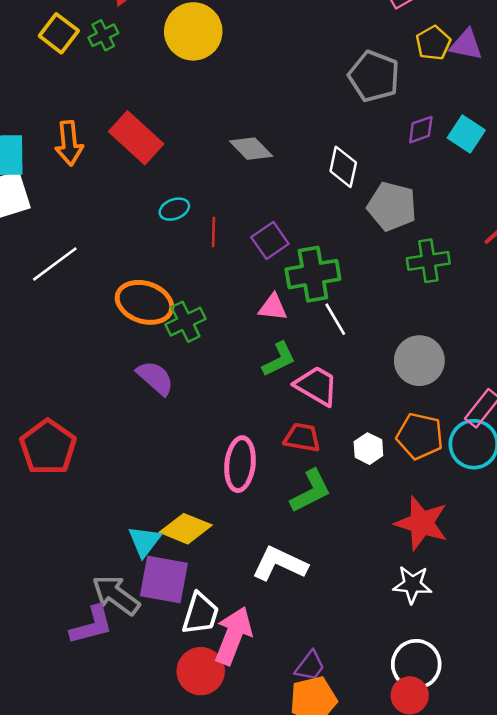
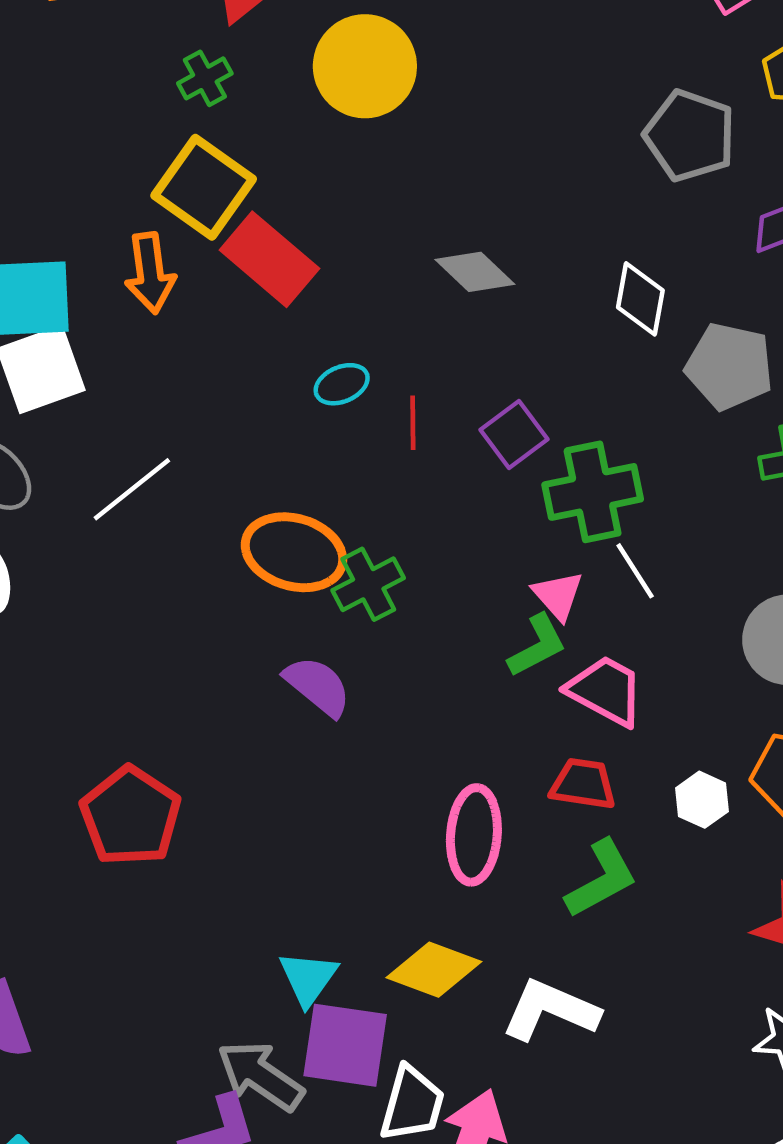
yellow square: (59, 33) -> (204, 187), moved, size x1.4
pink triangle: (273, 307) -> (558, 595), moved, turned 44
yellow diamond: (186, 529) -> (434, 970), moved

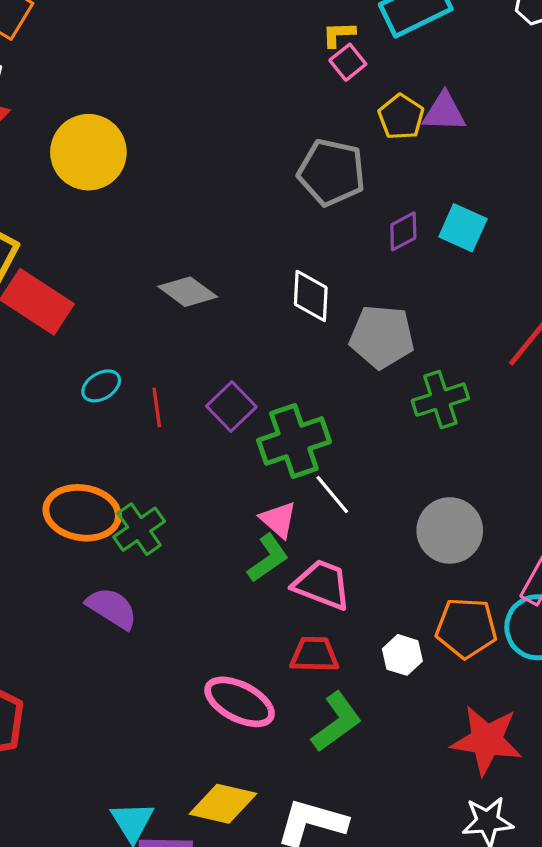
pink ellipse: (474, 835) -> (240, 702), turned -60

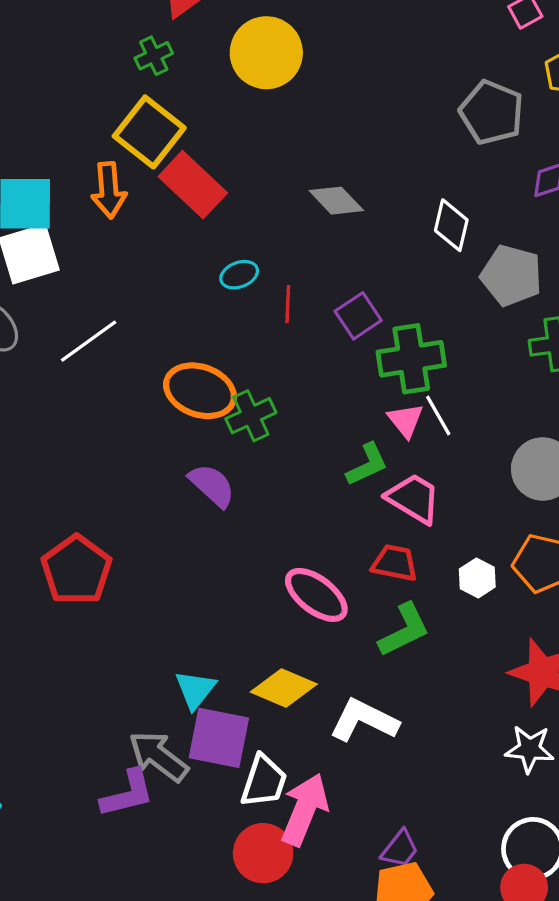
pink triangle: (278, 520) -> (406, 420), moved

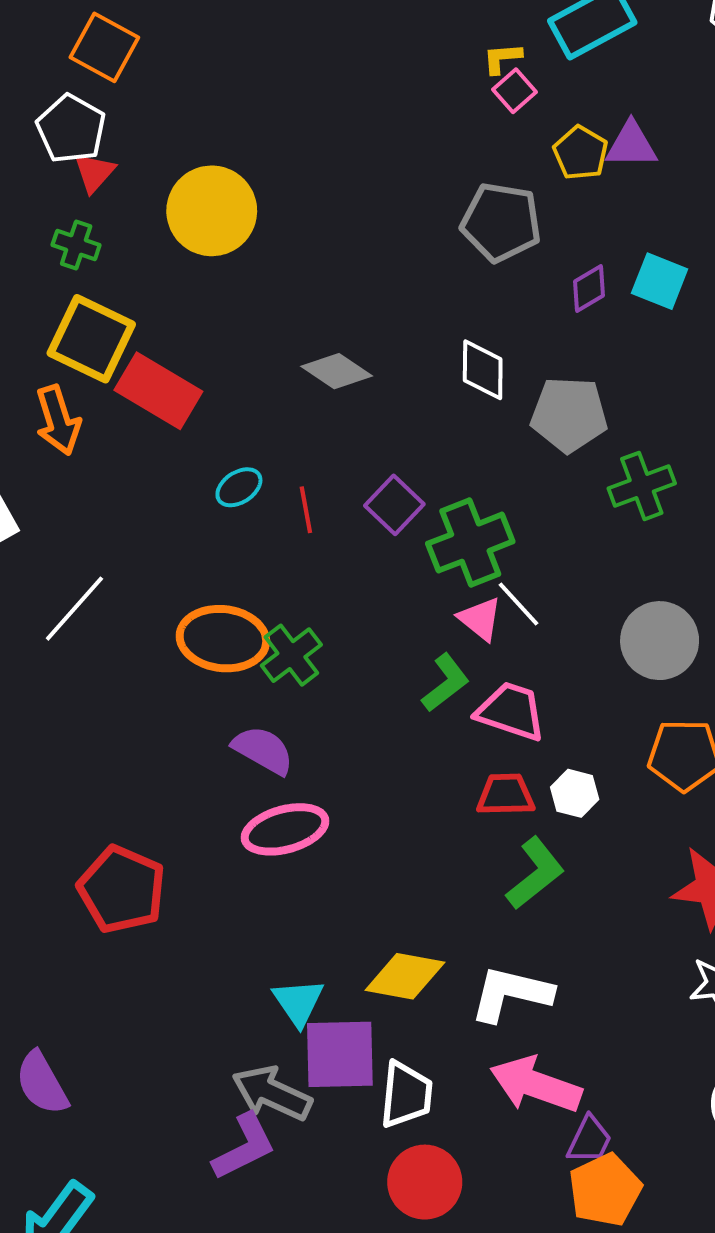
green cross: (154, 56) -> (76, 245), turned -33
white hexagon: (477, 578) -> (575, 793), moved
pink ellipse: (316, 595) -> (285, 829), moved, turned -40
pink arrow: (305, 809) -> (536, 1085), moved, turned -80

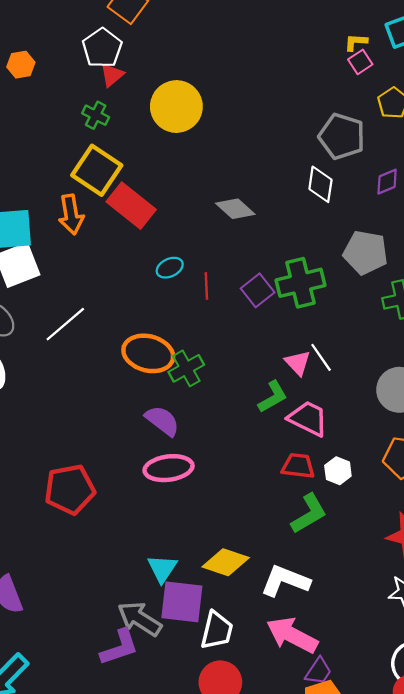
white diamond: (483, 370) -> (320, 184), moved
green cross: (470, 543) -> (301, 283), moved
red pentagon: (122, 889) -> (70, 489), turned 30

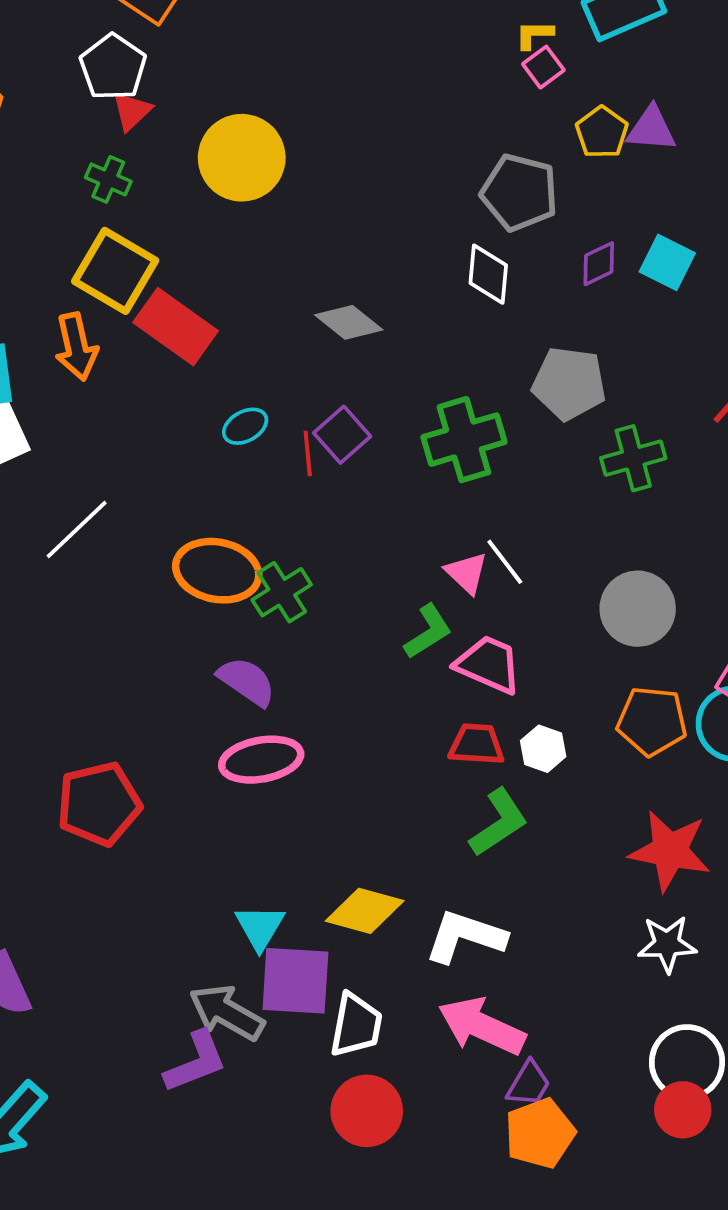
purple square: (258, 290) -> (342, 435), moved

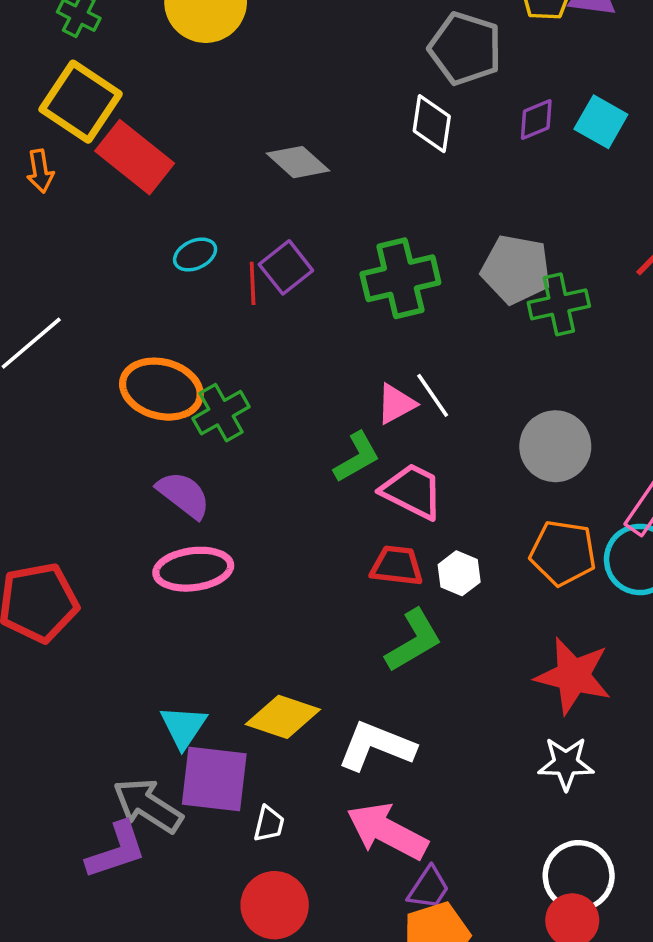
orange arrow: (76, 347) -> (40, 171), size x0.7
gray pentagon: (569, 383) -> (516, 269), moved
pink triangle: (467, 573) -> (396, 404), turned 45
white trapezoid: (356, 1025) -> (269, 824), size x0.6

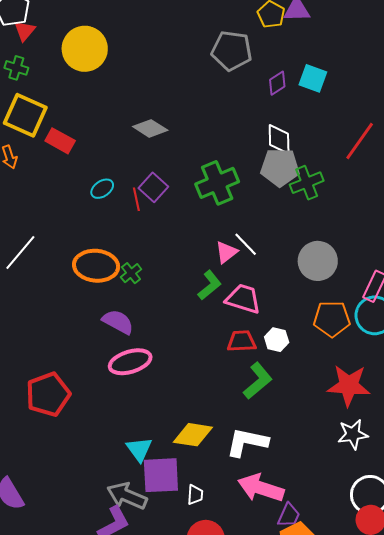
white diamond: (432, 124) -> (279, 139), moved
red rectangle: (135, 157) -> (60, 141), size x0.7
green cross: (221, 413) -> (131, 273), size x0.7

